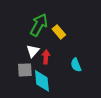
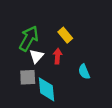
green arrow: (39, 25) -> (29, 38), moved
red arrow: (46, 57) -> (58, 56), moved

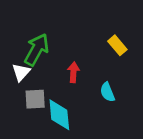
yellow rectangle: (65, 35) -> (117, 45), moved
white triangle: (37, 56) -> (21, 72), moved

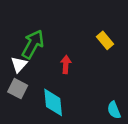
cyan semicircle: (107, 92) -> (114, 110), moved
gray square: (35, 99) -> (18, 89), moved, turned 30

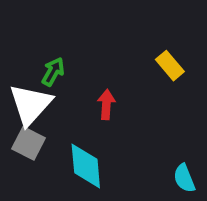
green arrow: (33, 44) -> (53, 72), size x0.6
white triangle: (19, 64) -> (31, 104), size x1.6

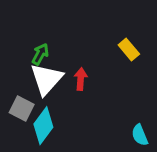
white triangle: (31, 104) -> (46, 79), moved
cyan diamond: (86, 166) -> (43, 126), moved, turned 42

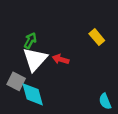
red arrow: (81, 79) -> (61, 59), turned -77
cyan diamond: (43, 126) -> (33, 94), turned -52

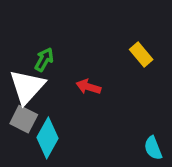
white triangle: (35, 59) -> (27, 87), moved
cyan diamond: (33, 94) -> (48, 138), turned 44

